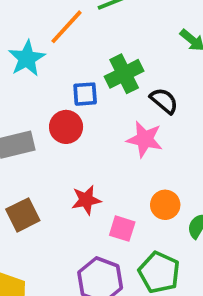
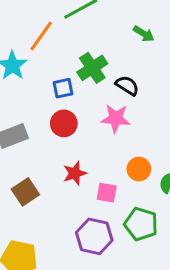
red circle: (66, 127) -> (64, 123), moved

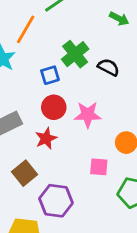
pink star: (116, 118) -> (88, 115), moved
red star: (75, 173) -> (46, 138), moved
purple hexagon: (94, 236) -> (56, 201), moved

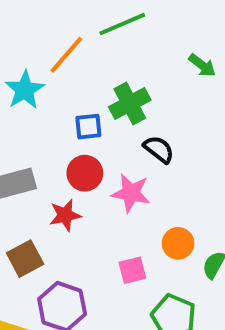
black semicircle: (108, 67) -> (159, 149), moved
pink square: (99, 167) -> (132, 270), turned -30

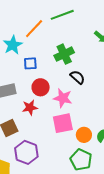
blue square: (88, 127) -> (30, 63), moved
orange circle: (178, 243) -> (84, 135), moved
pink square: (132, 270) -> (63, 123), moved, size x1.5

